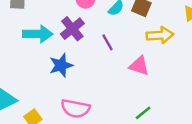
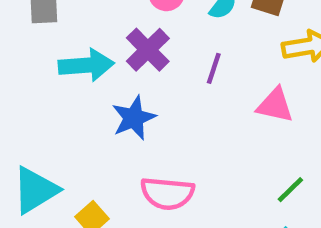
purple line: (107, 42) -> (214, 68), turned 54

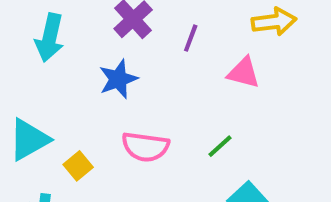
cyan arrow: (86, 65) -> (50, 38), moved, turned 105
green line: (290, 190) -> (220, 146), moved

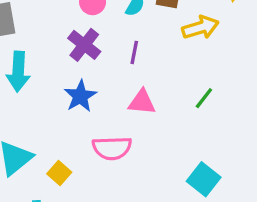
pink triangle: (243, 73) -> (142, 102), moved
green line: (220, 146) -> (204, 98), moved

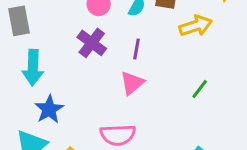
blue star: (80, 96) -> (49, 109), moved
pink triangle: (142, 102) -> (132, 83), moved, turned -44

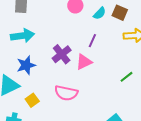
purple cross: (92, 43) -> (62, 54), moved
cyan arrow: (33, 68) -> (22, 36), turned -115

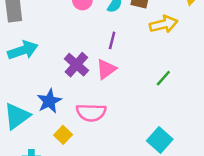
blue star: (26, 65) -> (49, 101), moved
yellow square: (32, 100) -> (63, 135), moved

